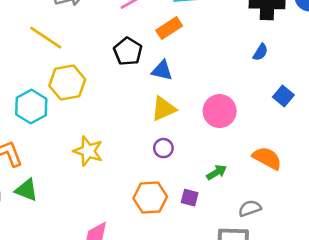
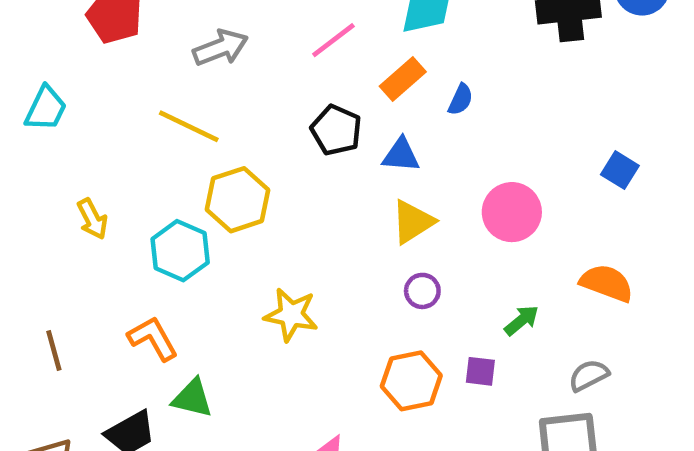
blue semicircle: (260, 52) -> (461, 99), moved

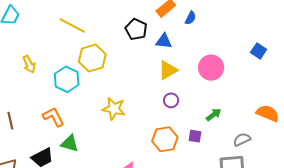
orange semicircle: (607, 283) -> (268, 113), moved

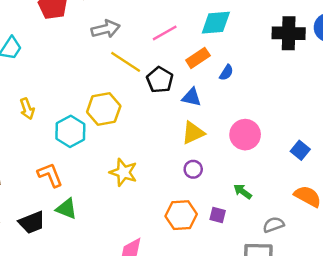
yellow line: (72, 25) -> (126, 62), moved
blue square: (259, 51) -> (300, 150), moved
green arrow: (214, 115) -> (243, 191), turned -112

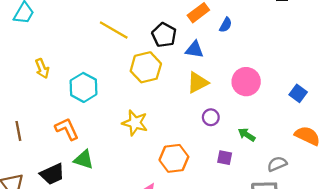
yellow line: (126, 62) -> (114, 30), moved
yellow hexagon: (104, 109) -> (146, 67), moved
purple circle: (193, 169) -> (211, 117), moved
orange hexagon: (181, 215) -> (174, 158), moved

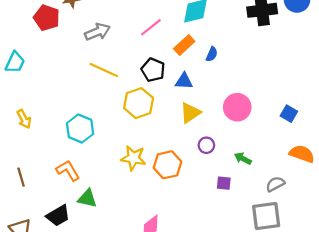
yellow arrow: (42, 69) -> (24, 119), moved
orange hexagon: (174, 158) -> (167, 165), moved

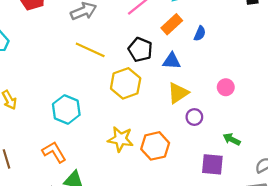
pink circle: (237, 107) -> (226, 87), size x0.6
purple circle: (206, 145) -> (194, 117), moved
purple square: (224, 183) -> (212, 164), size x1.5

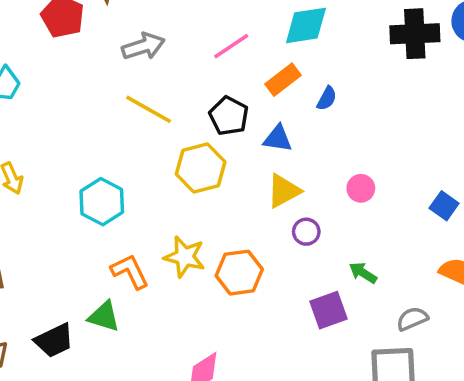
orange L-shape: (54, 152) -> (130, 271), moved
purple square: (212, 164) -> (328, 310), turned -30

